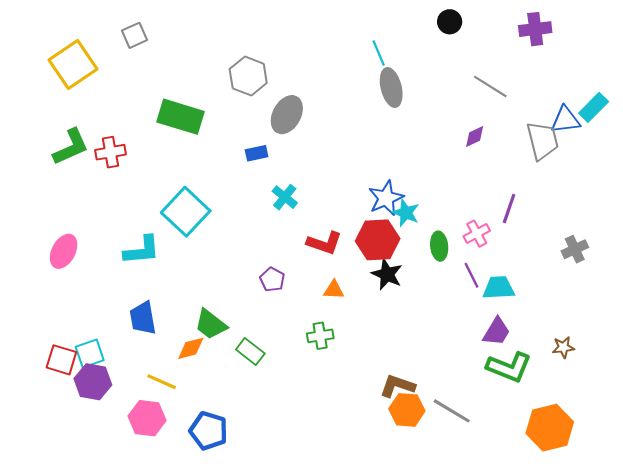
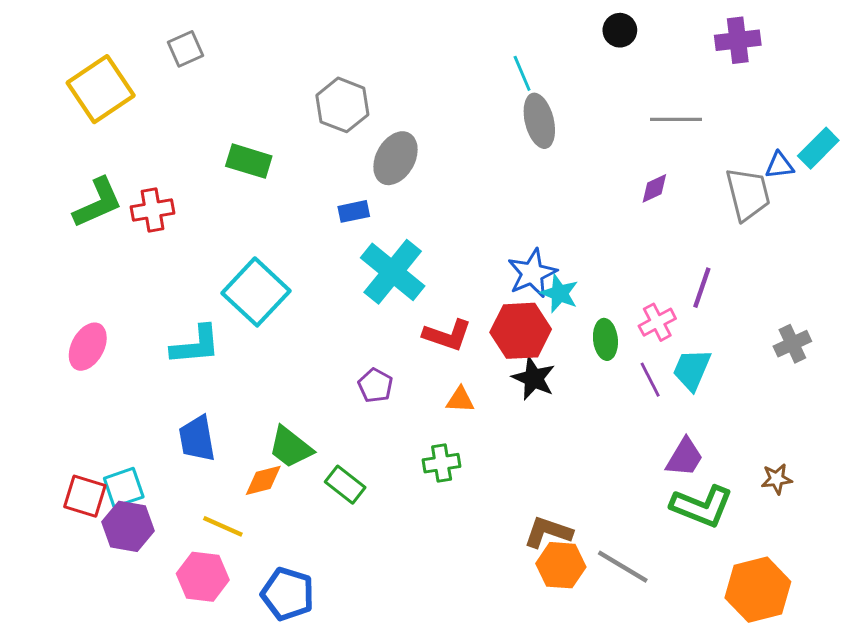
gray line: (490, 86) -> (676, 119), turned -32
green rectangle: (180, 117) -> (249, 161), size x0.7
blue triangle: (565, 120) -> (780, 165), size x0.7
cyan cross: (285, 197) -> (393, 272), size x1.8
cyan trapezoid: (499, 288) -> (692, 370), moved, turned -64

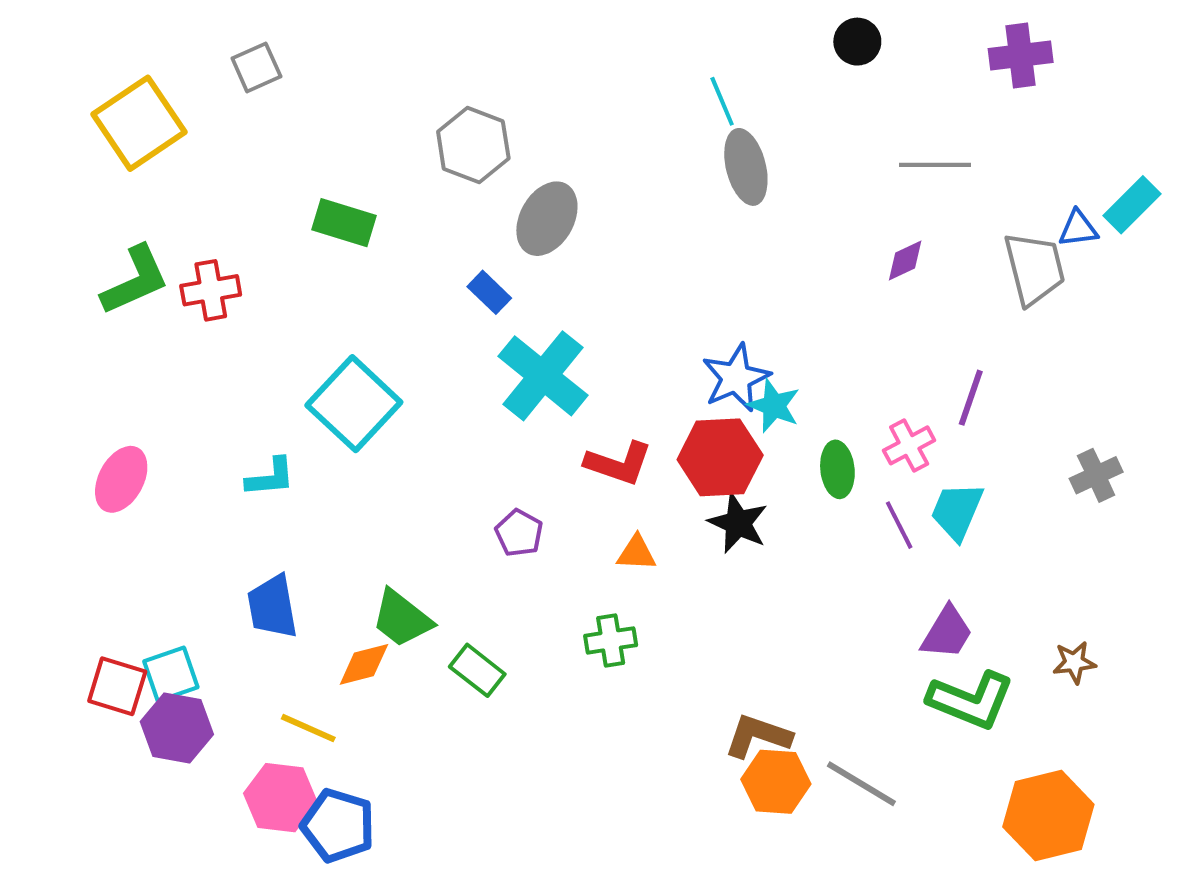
blue rectangle: (354, 211) -> (489, 292), turned 56
cyan L-shape: (196, 345) -> (270, 477), size x0.7
blue pentagon: (288, 594) -> (338, 826), moved

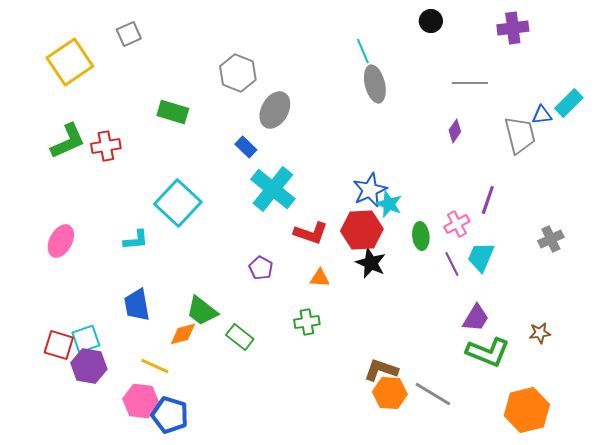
purple diamond: (905, 260) -> (455, 131), turned -30

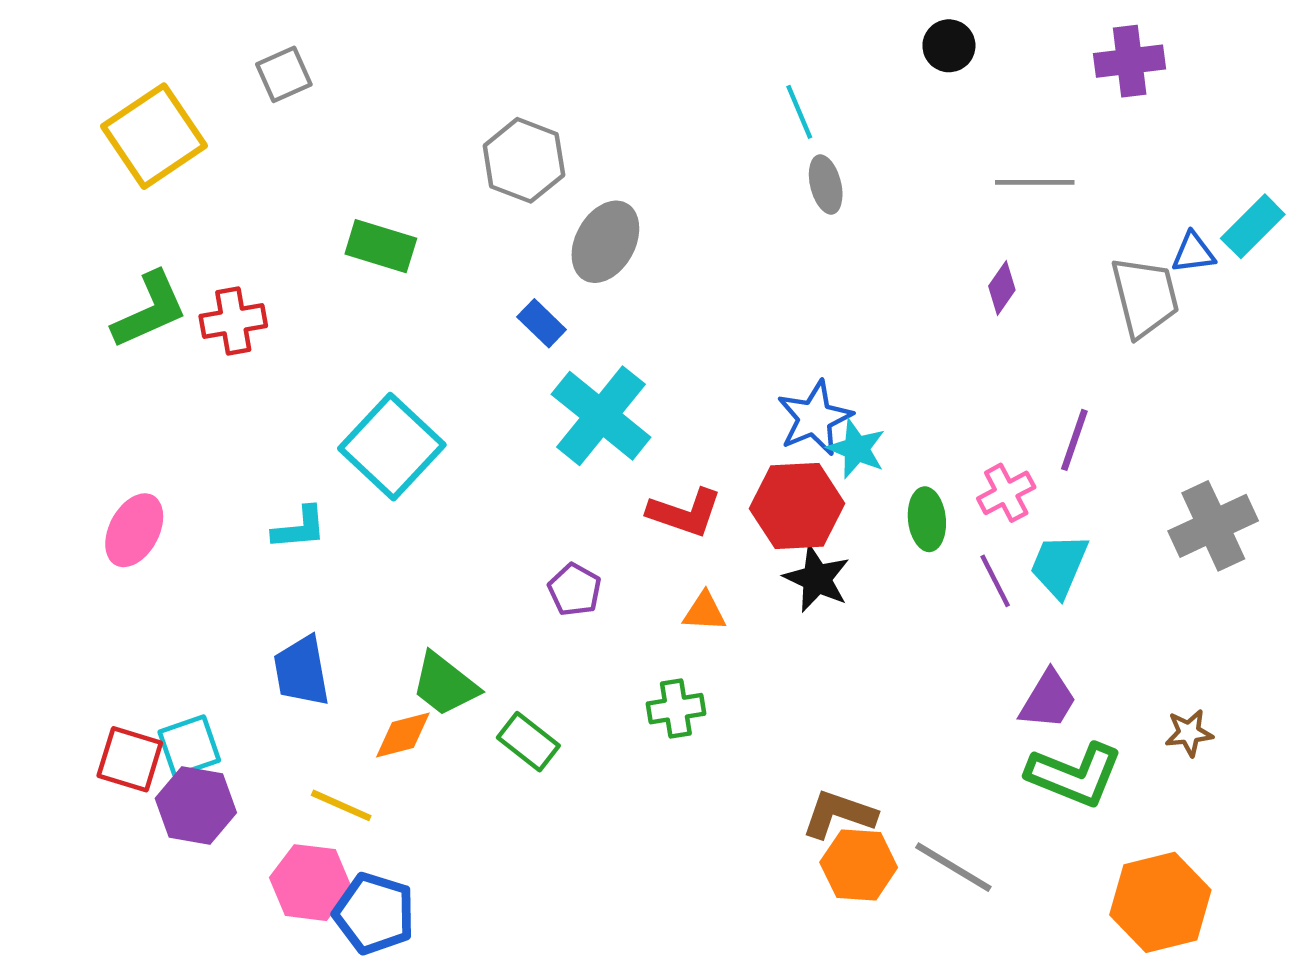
gray ellipse: (375, 84) -> (826, 185), size x0.7
gray cross: (551, 239) -> (1213, 526), size x1.5

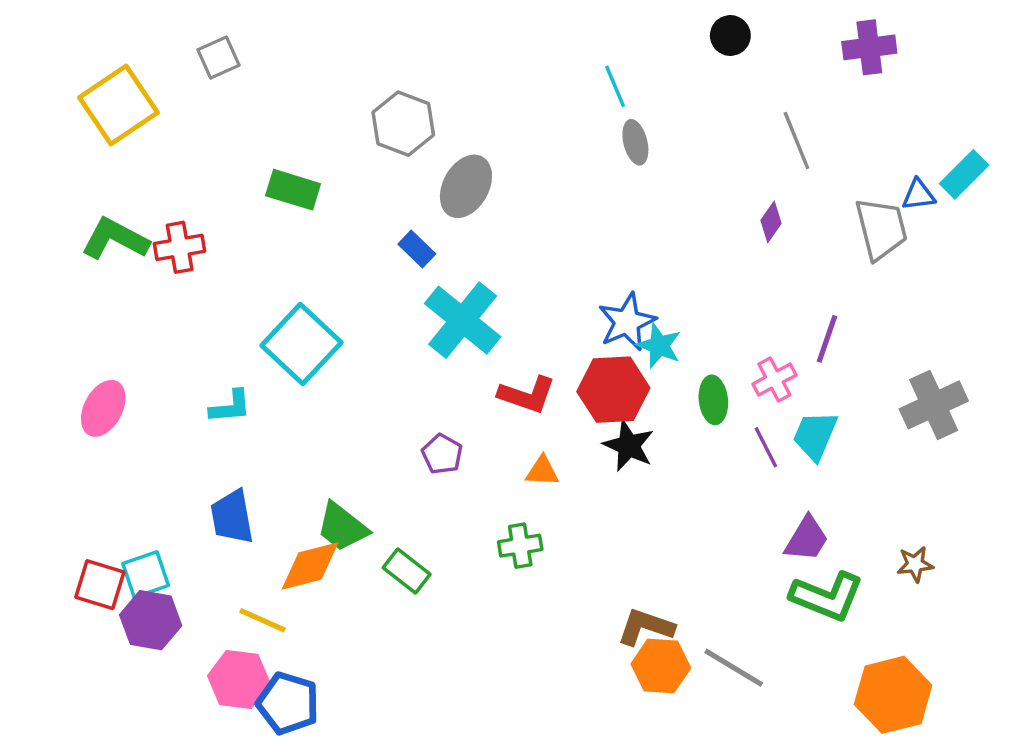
gray line: (1035, 182) -> (796, 141), turned 68
green L-shape: (150, 310) -> (115, 239), turned -128
orange diamond: (403, 735) -> (310, 566), size x1.4

